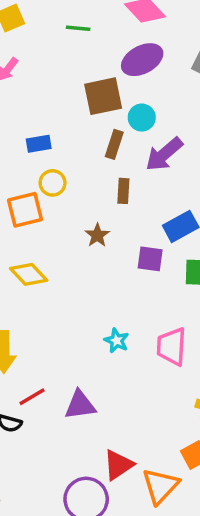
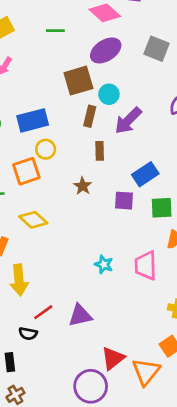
blue rectangle: (39, 144) -> (33, 120), size x1.6

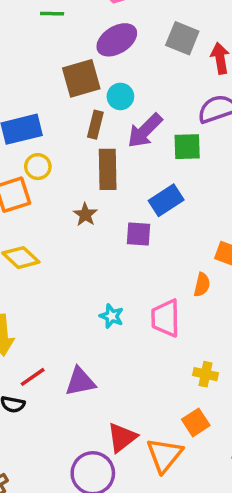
brown rectangle: (100, 151) -> (108, 169), size x1.6
green square: (162, 208) -> (187, 147), moved

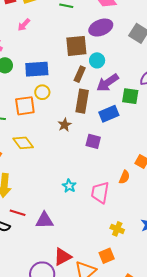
blue rectangle: (166, 200) -> (109, 114), moved
red line: (33, 377) -> (18, 213), turned 42

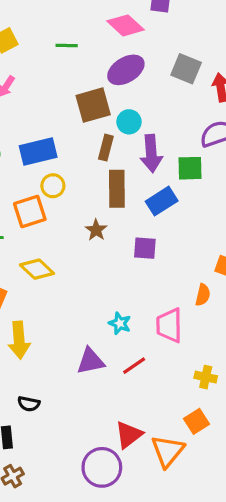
purple arrow: (108, 83) -> (151, 153), turned -50
red line: (18, 213) -> (134, 366), moved, turned -42
purple triangle: (44, 220) -> (91, 361), moved

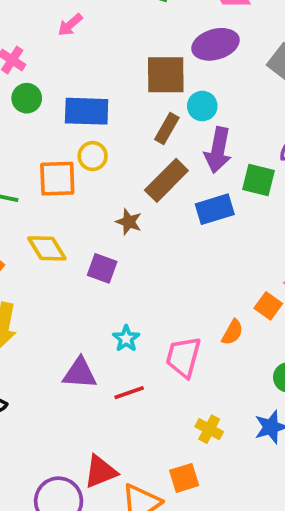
brown rectangle: (117, 189) -> (166, 180), turned 30
brown star: (96, 230) -> (129, 222), turned -30
purple square: (145, 248) -> (102, 268), moved

